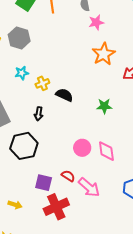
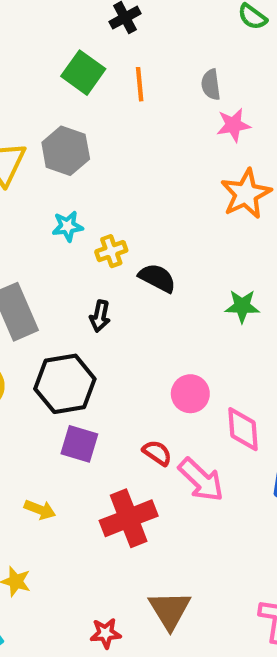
pink diamond: (106, 151) -> (243, 429), moved
purple square: (44, 183) -> (79, 444), moved

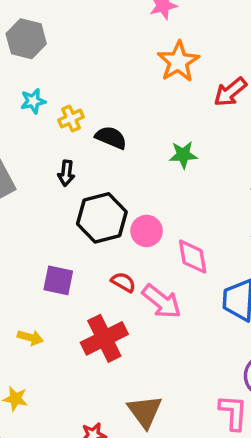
black hexagon: (65, 384) -> (102, 218), moved

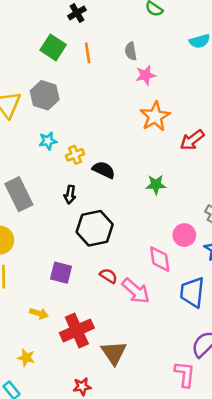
pink circle: (147, 231) -> (184, 235), moved
red cross: (104, 338) -> (77, 330), moved
brown triangle: (145, 411) -> (114, 353), moved

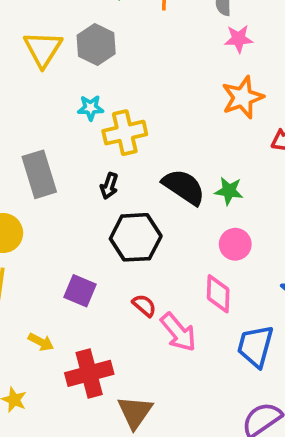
yellow cross: (75, 155) -> (125, 133), size x1.6
black semicircle: (104, 170) -> (184, 187), moved, size x1.4
pink circle: (184, 235) -> (235, 244), moved

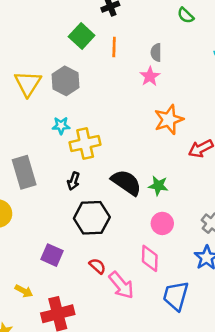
pink star: (239, 39) -> (150, 76), moved, turned -30

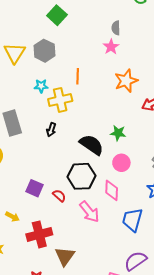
orange line: (114, 47) -> (78, 76), moved
black semicircle: (126, 182) -> (92, 145), moved
black hexagon: (92, 218) -> (81, 176), moved
red semicircle: (97, 266) -> (59, 196), moved

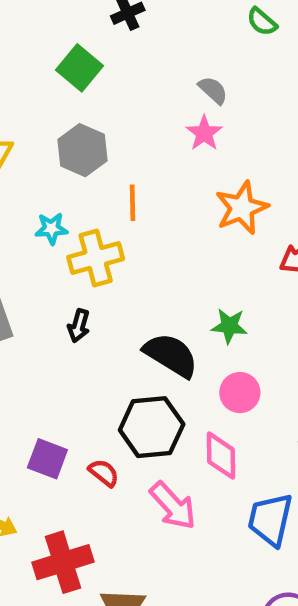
gray semicircle: (116, 28) -> (213, 90), turned 136
gray hexagon: (44, 51) -> (82, 150), moved

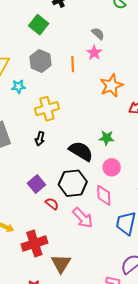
orange line: (132, 203) -> (73, 64), moved
cyan star: (51, 229) -> (18, 87), moved
purple square: (47, 459) -> (36, 184), moved, turned 30

